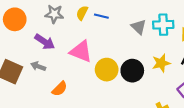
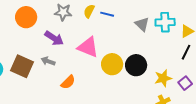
yellow star: (161, 63) -> (163, 78), moved

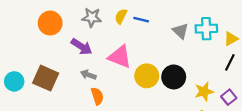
gray arrow: (48, 61) -> (88, 75), moved
orange semicircle: (68, 82) -> (97, 96), turned -63

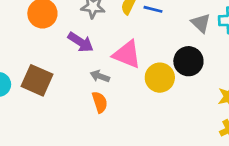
gray arrow: (88, 75) -> (100, 76), moved
black circle: (174, 77) -> (188, 61), moved

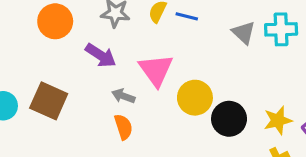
pink triangle: (127, 54) -> (156, 70), turned 32
black circle: (188, 61) -> (229, 119), moved

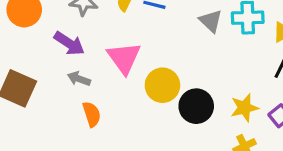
gray arrow: (123, 96) -> (79, 79), moved

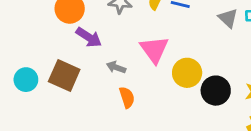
purple arrow: (69, 43) -> (89, 37), moved

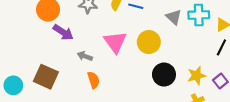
yellow circle: (187, 73) -> (149, 42), moved
brown square: (64, 76) -> (46, 77), moved
cyan circle: (26, 80) -> (13, 85), moved

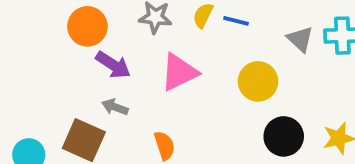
pink triangle: (115, 42) -> (179, 72), moved, turned 40
gray arrow: (85, 56) -> (115, 107), moved

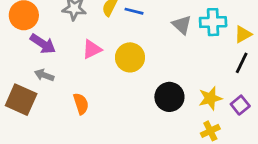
pink triangle: (179, 72) -> (92, 49), size x0.7
yellow circle: (258, 81) -> (130, 57), moved

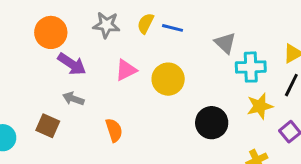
cyan cross: (213, 22) -> (251, 67), moved
yellow star: (210, 98) -> (260, 106), moved
brown square: (21, 100) -> (48, 126), size x0.7

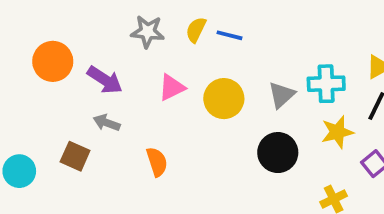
orange circle: (51, 32) -> (53, 61), moved
gray triangle: (225, 43) -> (282, 95), moved, turned 35

